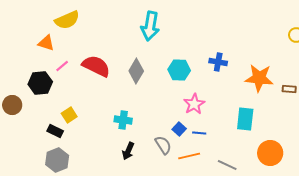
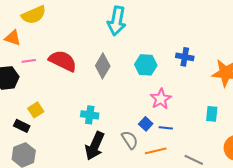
pink line: (62, 66) -> (29, 61), turned 32
cyan rectangle: (245, 119) -> (212, 114), size x0.7
black arrow: (128, 151) -> (95, 146), size x1.6

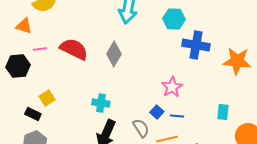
blue cross: (185, 57) -> (196, 45), size x1.5
cyan hexagon: (146, 65) -> (174, 19), moved
cyan rectangle: (212, 114) -> (223, 112), moved

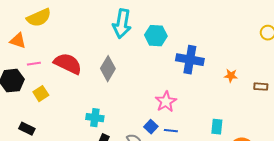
cyan hexagon: (174, 19) -> (156, 36), moved
orange star: (237, 61) -> (231, 76), size x0.5
yellow square: (47, 98) -> (41, 94), moved

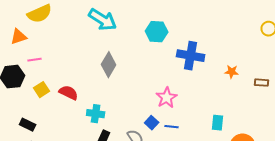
cyan arrow: (122, 24) -> (103, 20), moved, turned -68
orange triangle: (18, 41) -> (19, 37), turned -36
red semicircle: (68, 64) -> (69, 93), moved, size x0.7

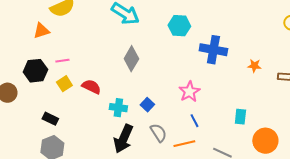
pink line: (35, 60) -> (62, 61), moved
blue square: (152, 123) -> (147, 105), moved
blue line: (172, 127) -> (194, 121), turned 56

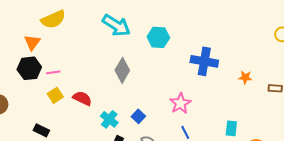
cyan hexagon: (179, 26) -> (158, 37), moved
orange triangle: (41, 31) -> (32, 42), turned -36
black hexagon: (35, 71) -> (29, 68), moved
cyan cross: (118, 108) -> (109, 119), turned 30

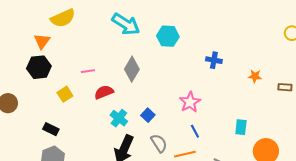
blue cross: (204, 61) -> (214, 60), size x0.6
pink line: (53, 72) -> (88, 71), moved
red semicircle: (82, 98) -> (104, 92), moved, turned -48

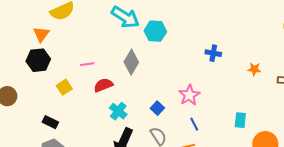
cyan hexagon: (168, 36) -> (155, 31), moved
blue square: (148, 115) -> (157, 108), moved

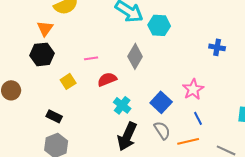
blue square: (157, 108) -> (161, 102), size x1.5

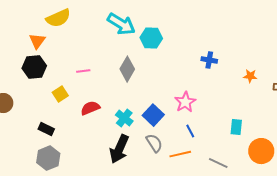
red semicircle: (107, 79) -> (90, 108), moved
cyan cross: (122, 105) -> (124, 118), moved

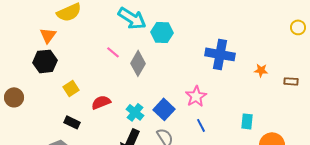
blue cross: (209, 60) -> (220, 54), size x1.8
pink line: (83, 71) -> (113, 52), moved, turned 48
black rectangle: (46, 129) -> (72, 122), moved

